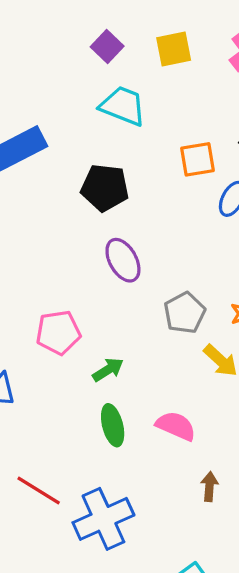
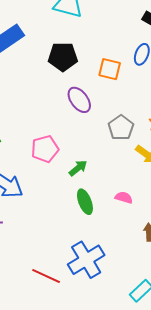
orange square: (198, 159) -> (110, 69), moved, turned 30
pink semicircle: (176, 426) -> (124, 198), size x0.7
red line: (39, 490) -> (46, 276), moved

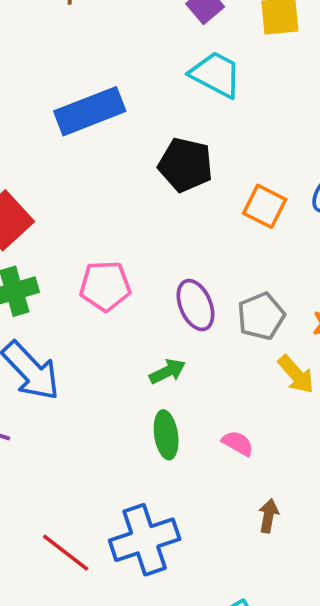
purple ellipse: (79, 100) -> (196, 305), moved
pink pentagon: (45, 149) -> (105, 286), moved

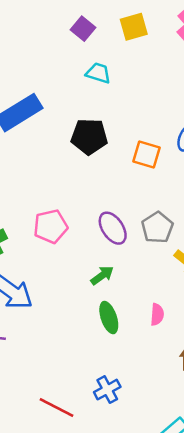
cyan trapezoid: (216, 74) -> (98, 73), size x0.7
pink semicircle: (238, 443) -> (157, 314), turned 75
blue cross: (145, 540) -> (107, 390), size x0.6

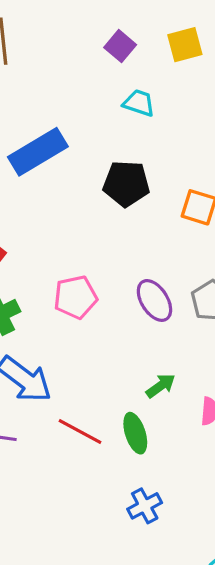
green arrow: (102, 275) -> (161, 386), moved
green ellipse: (109, 318) -> (135, 433), moved
red line: (57, 408) -> (80, 431), moved

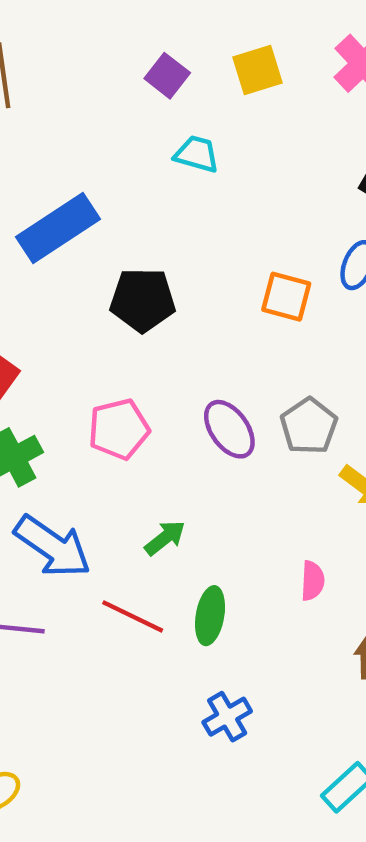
black pentagon: (126, 184) -> (143, 300), moved
green arrow: (161, 386) -> (165, 538), moved
green ellipse: (135, 433) -> (210, 616), turned 30

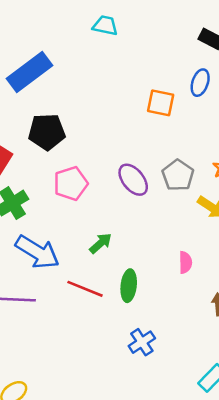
black pentagon: (143, 300) -> (47, 132), moved

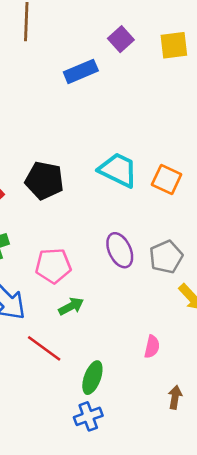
cyan trapezoid: (105, 25) -> (118, 170), moved, size x1.5
blue rectangle: (29, 72) -> (81, 71), moved, size x0.7
pink pentagon: (71, 183) -> (53, 266), moved
green ellipse: (129, 286) -> (92, 378), moved

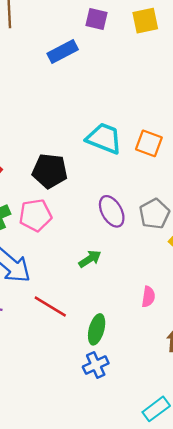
purple square: (121, 39) -> (97, 19), turned -30
black pentagon: (44, 180) -> (50, 171), moved
pink pentagon: (53, 266) -> (35, 215), moved
green arrow: (71, 306) -> (90, 259), moved

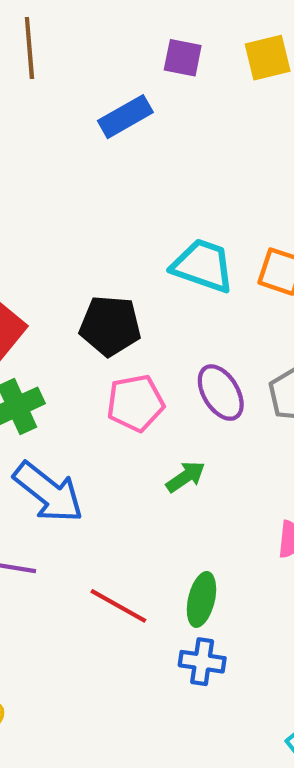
pink pentagon: (35, 215) -> (135, 403), moved
red line: (50, 306) -> (118, 606), moved
blue cross: (96, 365) -> (202, 662), turned 35

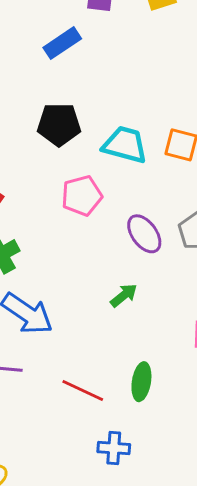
black pentagon: (110, 326) -> (59, 124), moved
pink pentagon: (135, 403) -> (82, 196), moved
blue cross: (202, 662) -> (114, 448), moved

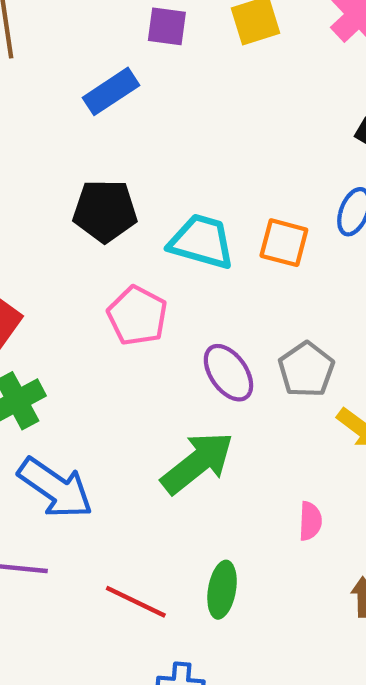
pink pentagon: (82, 196) -> (137, 316), turned -30
green arrow: (124, 295) -> (197, 463), size x1.8

